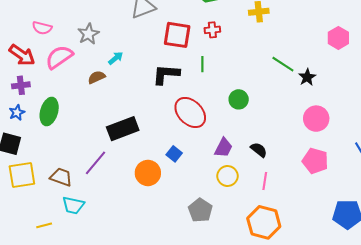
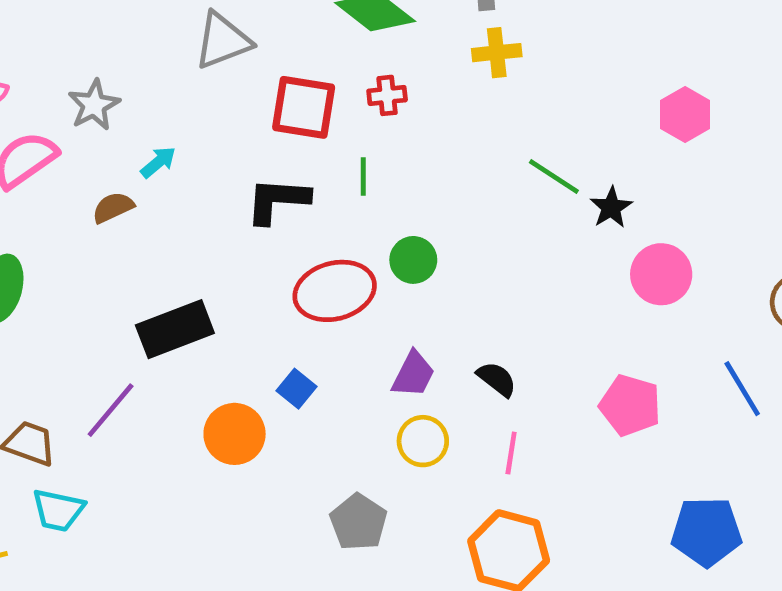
green circle: (239, 99) -> (413, 260), moved
red ellipse: (190, 113) -> (335, 291), turned -60
pink circle: (316, 119) -> (661, 274), moved

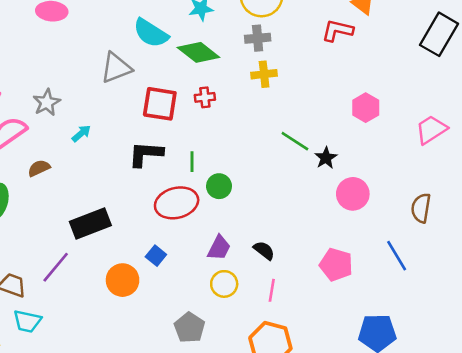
green line: (363, 177) -> (192, 162), moved
brown semicircle: (113, 208) -> (39, 168), moved

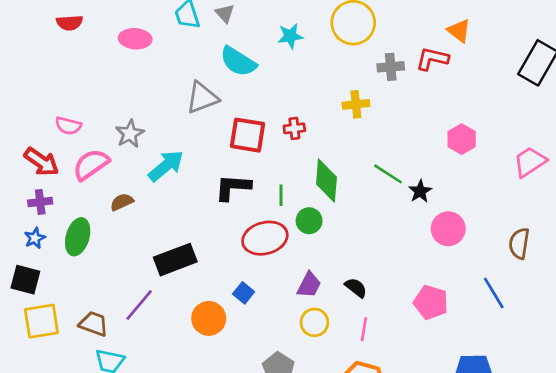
gray cross: (258, 38) -> (391, 67), moved
green diamond: (198, 52) -> (326, 181), moved, turned 57
cyan arrow: (81, 133) -> (166, 166), size x1.8

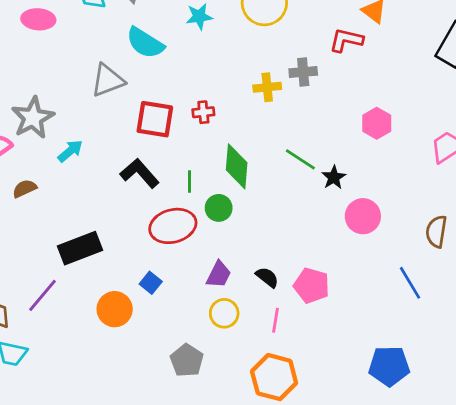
gray cross: (391, 67) -> (303, 72), moved
gray star: (130, 134) -> (33, 118), size x1.4
cyan arrow: (166, 166) -> (70, 151), size x0.7
black L-shape: (233, 187) -> (140, 173), turned 45
pink pentagon: (431, 302) -> (312, 286), moved

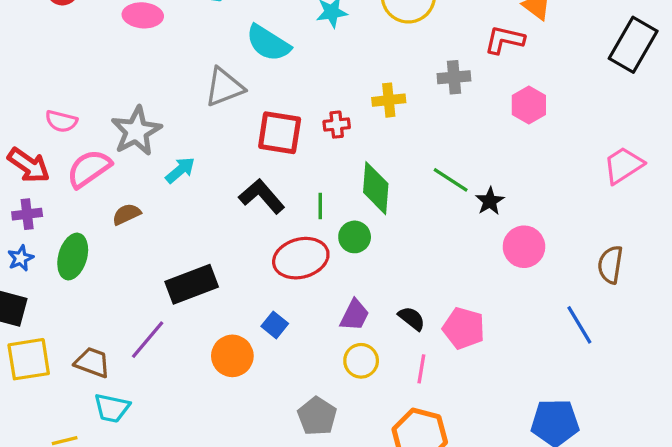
yellow cross: (267, 87) -> (389, 100), moved
pink hexagon: (377, 123) -> (529, 105), moved

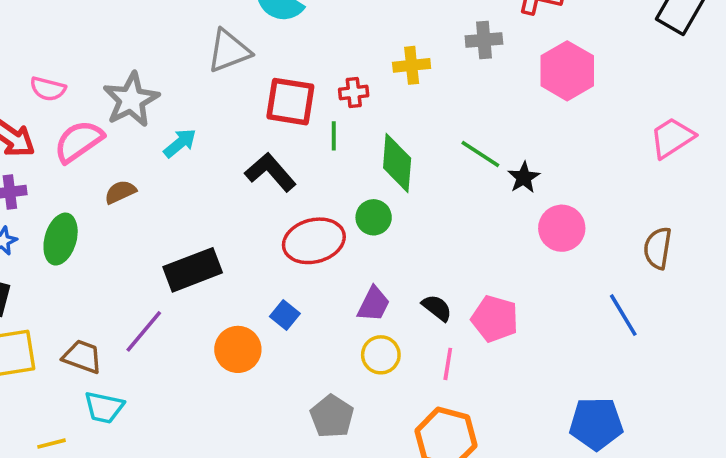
pink hexagon: (529, 105) -> (567, 71), size x1.4
green line: (320, 206) -> (334, 136), moved

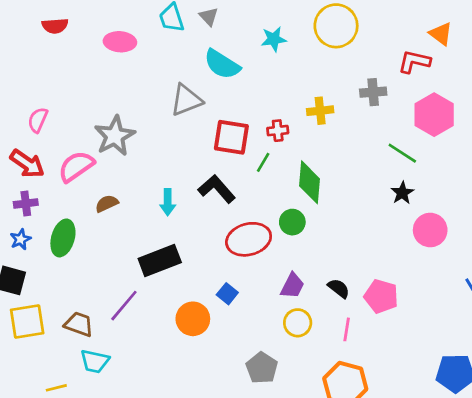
pink semicircle: (48, 89) -> (38, 120), moved, turned 100
green line: (334, 136) -> (263, 162), turned 30
cyan arrow: (180, 143) -> (168, 202), moved, turned 130
green line: (480, 154) -> (402, 153), moved

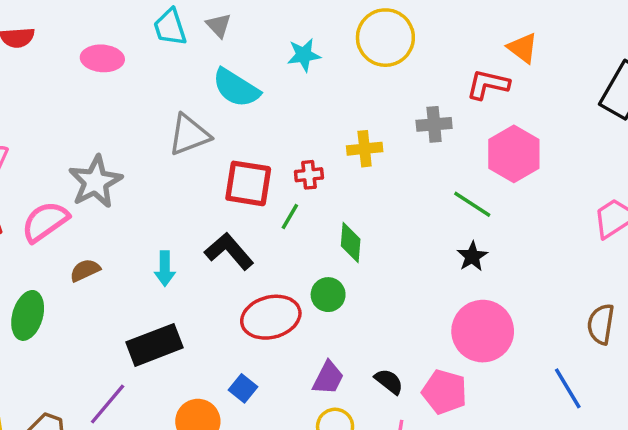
green diamond: (310, 182) -> (351, 242), size x0.7
pink circle: (430, 230) -> (483, 331), moved, size x1.4

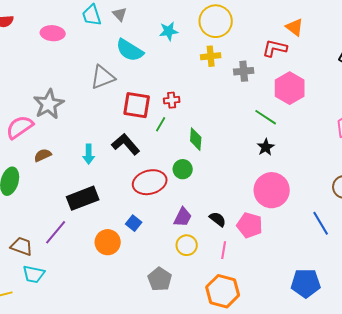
yellow cross: (365, 149) -> (211, 56), moved

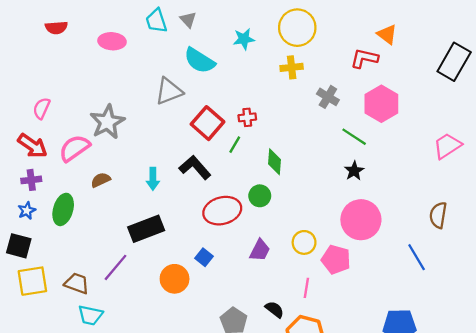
gray cross: (244, 71) -> (328, 97), moved, turned 36
red square: (137, 105) -> (207, 123), turned 32
black semicircle: (218, 219) -> (275, 309), moved
yellow circle: (187, 245) -> (304, 242), moved

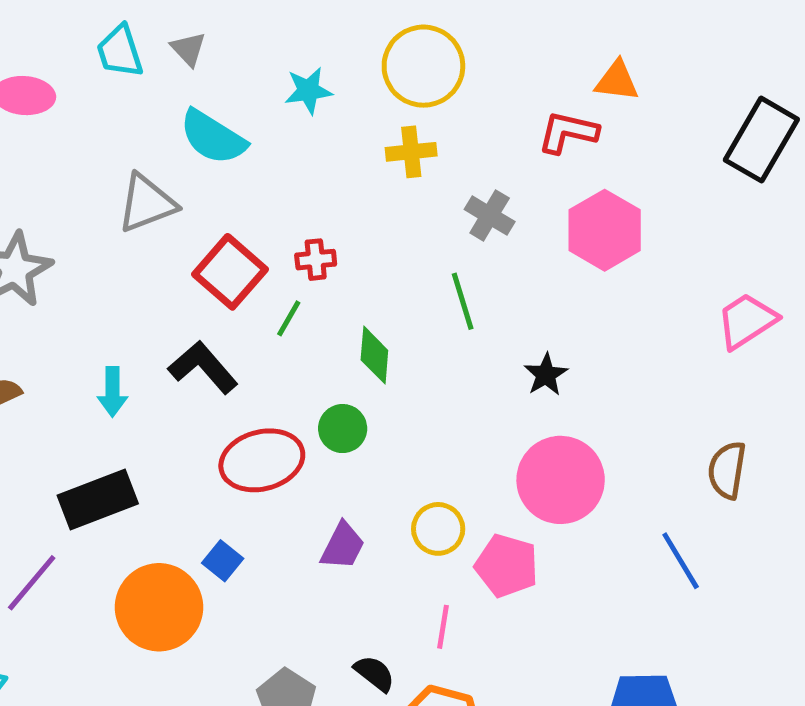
orange triangle: (387, 34) -> (617, 81), turned -30
green line: (354, 137) -> (463, 301), moved, turned 40
orange circle: (175, 279) -> (159, 607), size x1.4

